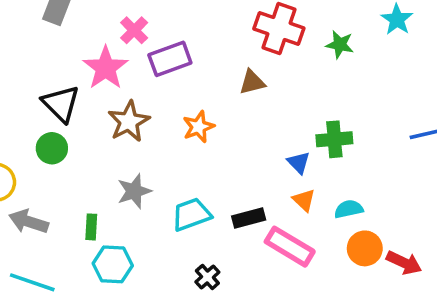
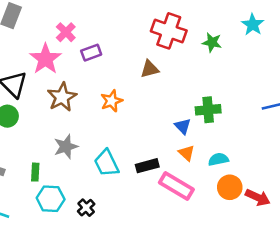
purple rectangle: (170, 59) -> (91, 53), size x0.7
cyan trapezoid: (191, 214) -> (106, 163), turned -96
black cross: (207, 277) -> (86, 208), moved

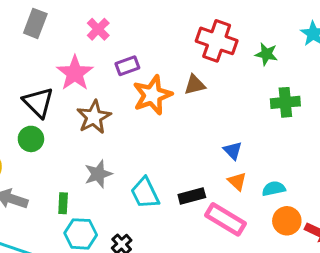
pink cross: (66, 32) -> (98, 29), moved
orange star: (112, 101) -> (152, 95), moved, size x1.5
green cross: (208, 110) -> (285, 102), moved

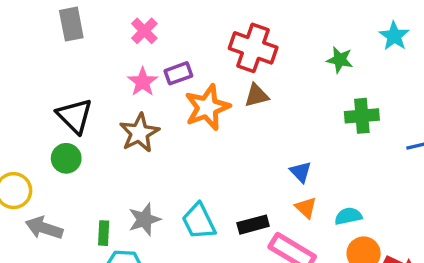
gray rectangle: (35, 23) -> (71, 24), turned -32
red cross: (217, 41) -> (253, 48), moved
pink star: (75, 73) -> (143, 82), moved, size x0.7
gray star: (98, 174) -> (144, 219), moved

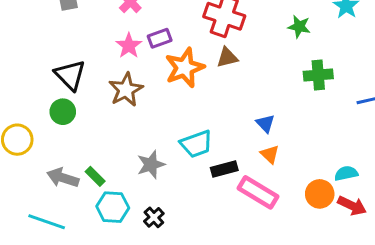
cyan semicircle: (348, 216) -> (346, 173), moved
gray star: (144, 219) -> (151, 165), moved
cyan trapezoid: (199, 221) -> (196, 144), moved, turned -84
gray arrow: (44, 228) -> (63, 178), moved
green rectangle: (104, 233) -> (95, 176), turned -48

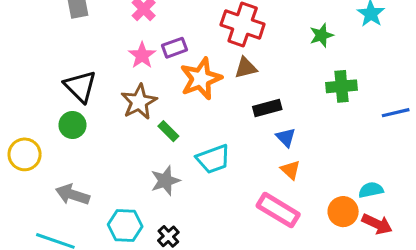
green star: (299, 27) -> (321, 35), turned -30
black rectangle: (224, 169) -> (267, 108), moved
green rectangle: (95, 176) -> (168, 131), moved

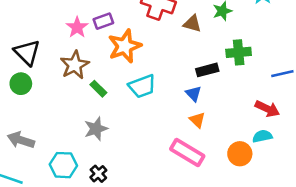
brown triangle: (246, 68) -> (192, 24), moved, turned 30
black rectangle: (267, 108) -> (207, 70), moved
cyan trapezoid: (213, 159) -> (142, 86), moved
red arrow: (377, 224) -> (267, 109), moved

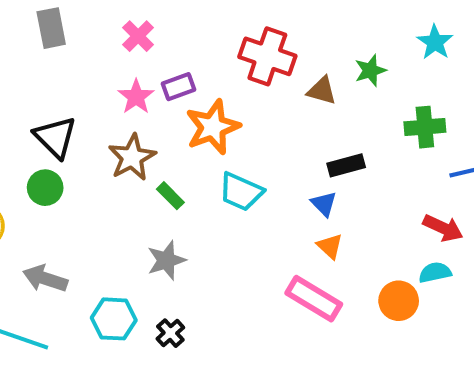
green cross: (239, 52) -> (425, 127), moved
cyan trapezoid: (142, 86) -> (241, 192), turned 44

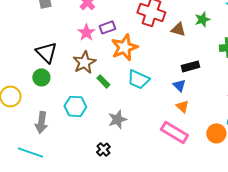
gray star: (166, 260) -> (117, 119), moved
gray arrow: (45, 279) -> (41, 122), turned -100
cyan hexagon: (114, 319) -> (75, 106), moved

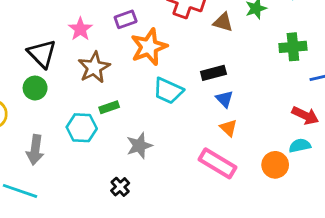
pink star: (86, 32) -> (80, 29), moved
black rectangle: (190, 66) -> (213, 73), moved
green rectangle: (103, 81) -> (109, 107), moved, turned -64

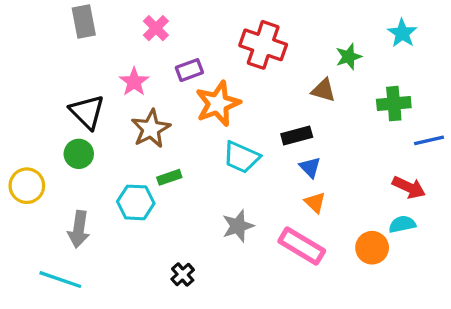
brown triangle: (223, 22) -> (323, 90), moved
gray star: (139, 146) -> (238, 226), moved

